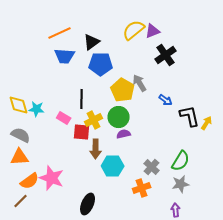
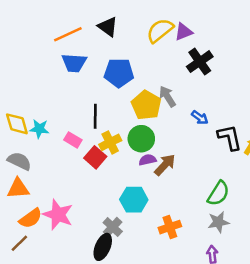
black triangle: (92, 42) -> (108, 27), moved, turned -48
red square: (82, 132) -> (95, 157), turned 36
brown arrow: (96, 149) -> (165, 165), moved, turned -138
gray cross: (152, 167) -> (113, 227), moved

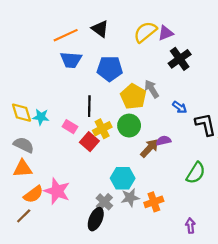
purple semicircle: (148, 160) -> (163, 141), moved
gray star: (218, 222) -> (130, 198), moved

